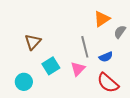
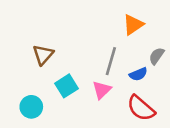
gray semicircle: (120, 32) -> (157, 56), moved
gray line: (85, 47) -> (111, 61), turned 30

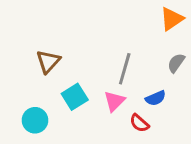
orange triangle: (133, 25) -> (172, 19), moved
blue semicircle: (138, 74) -> (156, 98), moved
red semicircle: (141, 108) -> (139, 123), moved, size x0.6

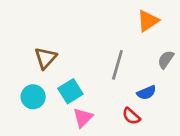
orange triangle: (172, 19) -> (148, 21), moved
pink triangle: (114, 101) -> (83, 118), moved
cyan circle: (35, 120) -> (33, 97), moved

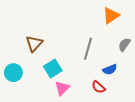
cyan circle: (33, 97) -> (13, 73), moved

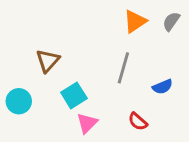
orange triangle: (111, 16) -> (135, 21), moved
gray semicircle: (124, 45) -> (171, 21), moved
blue semicircle: (110, 69) -> (163, 87), moved

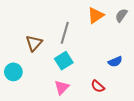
gray line: (123, 68) -> (65, 33), moved
cyan square: (74, 95) -> (64, 61), moved

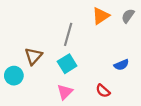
brown triangle: (34, 43) -> (33, 56), moved

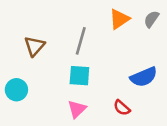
brown triangle: (33, 56) -> (34, 46), moved
cyan square: (67, 64) -> (79, 76), turned 36
blue semicircle: (121, 65) -> (144, 77), size x1.5

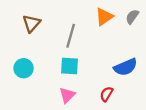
brown triangle: (34, 46) -> (31, 23), moved
cyan circle: (16, 90) -> (24, 68), moved
red semicircle: (122, 108) -> (106, 94), turned 80

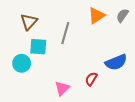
cyan square: (69, 66) -> (38, 47), moved
red semicircle: (106, 94) -> (91, 79), moved

